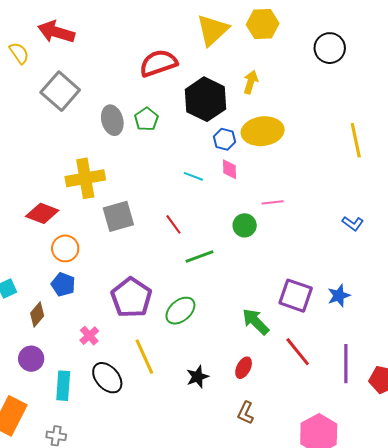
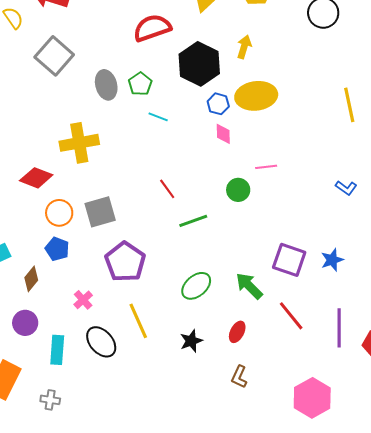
cyan line: (193, 176) -> (158, 117), moved
gray square: (118, 216) -> (100, 212), moved
green ellipse: (180, 311) -> (196, 286), moved

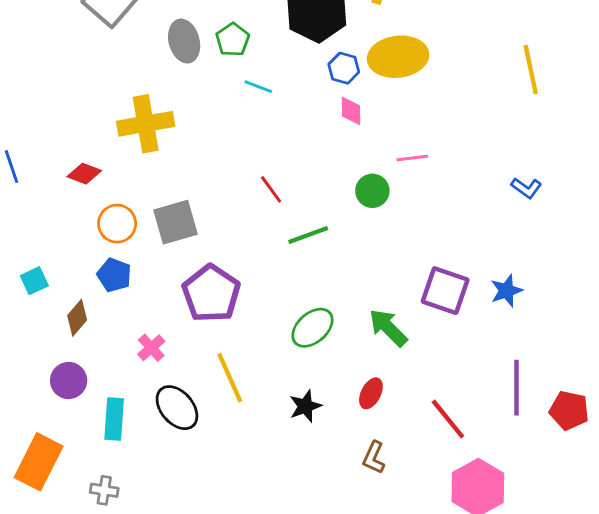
red diamond: (36, 178) -> (84, 174), size x0.7
red line: (291, 316) -> (448, 419), moved

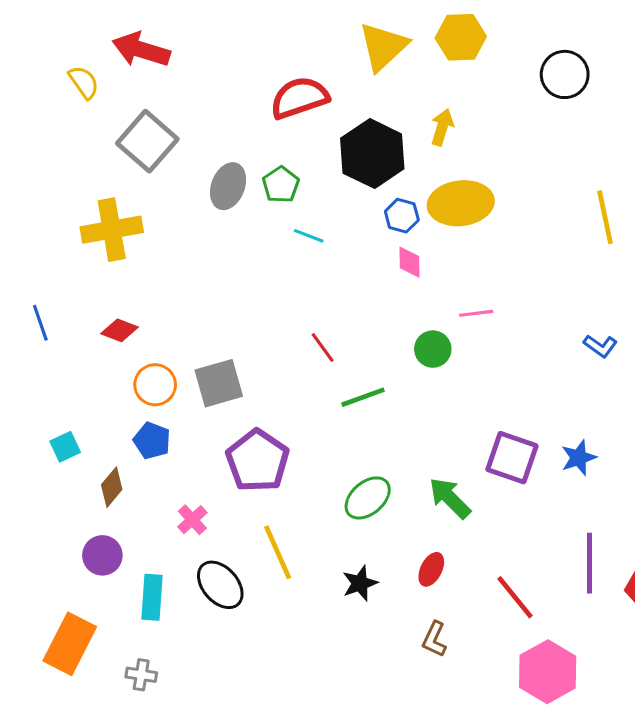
gray ellipse: (184, 41) -> (228, 186), turned 36
yellow cross: (146, 124) -> (112, 230), moved

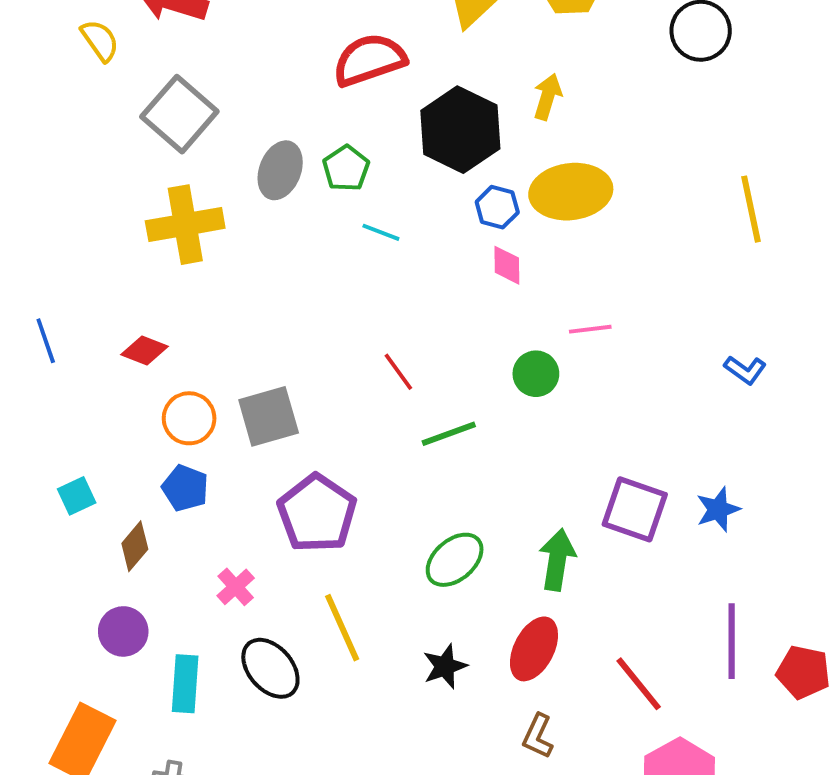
yellow cross: (112, 230) -> (185, 225), moved
green arrow: (450, 498) -> (557, 560), turned 54
red ellipse: (431, 569) -> (534, 649), size x1.5

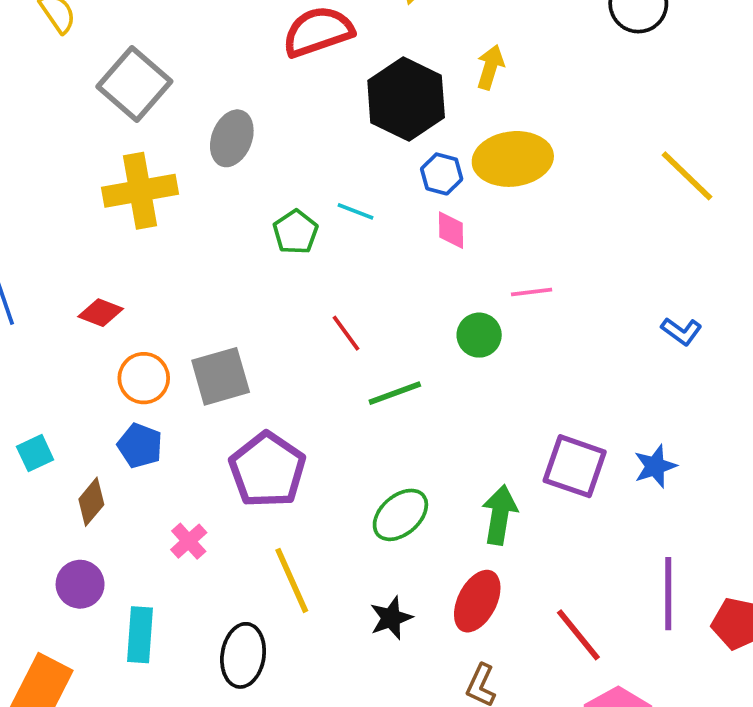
green pentagon: (346, 168) -> (295, 232), moved
yellow line: (751, 209) -> (687, 176), turned -34
cyan line: (381, 232) -> (355, 211), moved
black ellipse: (270, 668) -> (243, 655), moved, turned 50

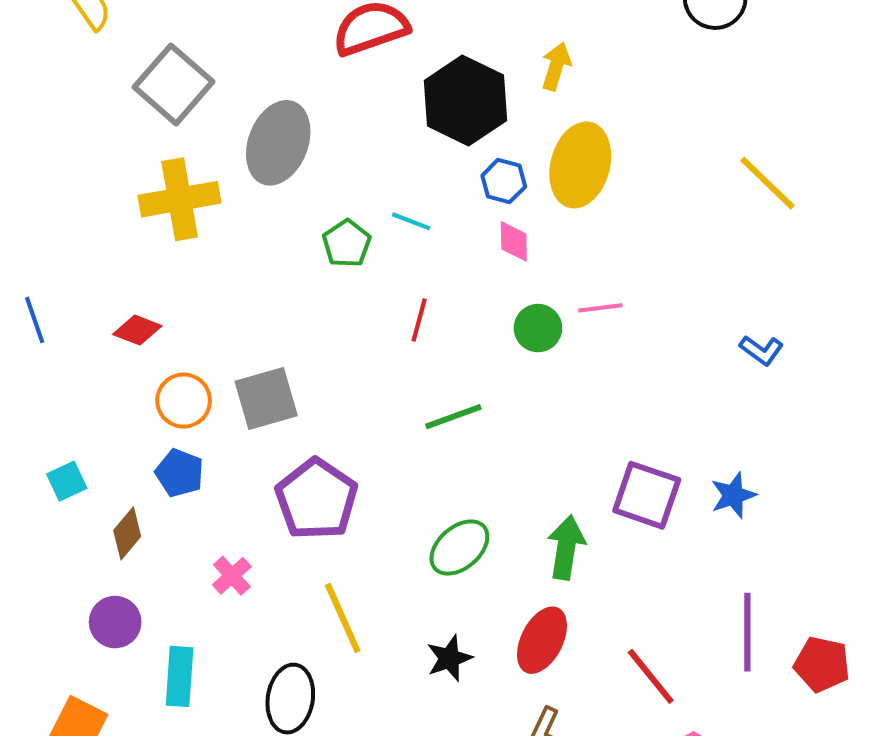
gray ellipse: (232, 138) -> (278, 143), size x1.4
yellow ellipse: (513, 159) -> (580, 165), turned -68
red line: (346, 333) -> (419, 320), moved, turned 51
green circle: (479, 335) -> (538, 328), moved

